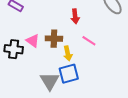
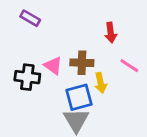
blue square: (69, 74) -> (79, 97), moved

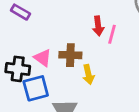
pink line: (129, 66) -> (112, 34), moved, turned 72
blue square: (79, 97) -> (36, 88), moved

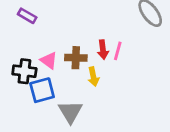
red arrow: (98, 26) -> (103, 50), moved
pink line: (112, 34) -> (118, 51), moved

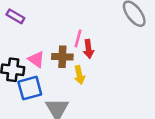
pink line: (118, 51) -> (78, 38), moved

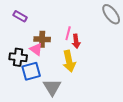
brown cross: (62, 57) -> (42, 39), moved
yellow arrow: (79, 75) -> (69, 61), size x1.5

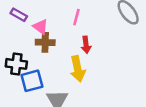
pink line: (68, 33) -> (76, 17), moved
pink triangle: (36, 49) -> (40, 27), moved

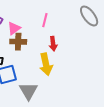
pink triangle: (40, 27) -> (14, 28), turned 48

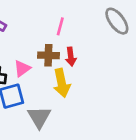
pink triangle: (14, 28) -> (22, 68), moved
brown cross: (18, 42) -> (48, 55), moved

